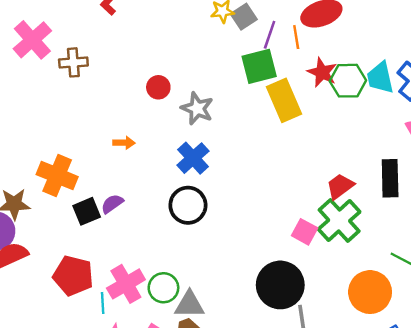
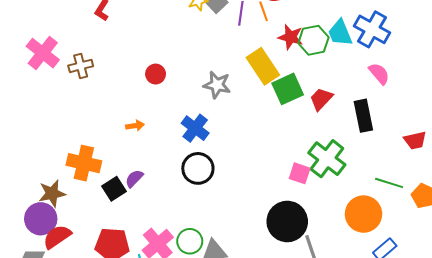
green square: (259, 66) -> (288, 89), moved
gray star: (197, 108) -> (217, 85), moved
red trapezoid: (340, 186) -> (321, 99), moved

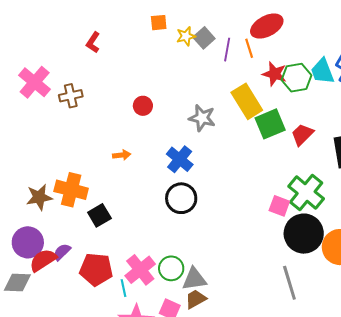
purple semicircle: (134, 178) -> (62, 252), moved
brown star: (52, 193) -> (39, 197), moved
black circle: (287, 221) -> (304, 234), moved

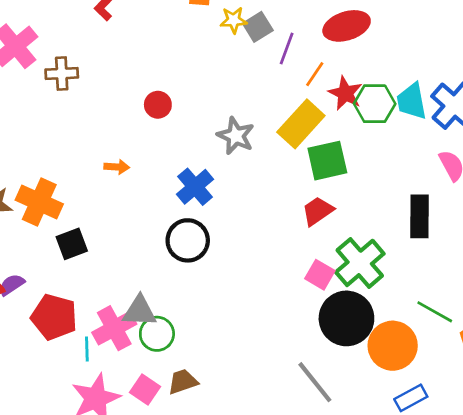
orange line: (249, 48) -> (315, 74), moved, turned 42
yellow rectangle: (247, 101) -> (301, 124), turned 64
red trapezoid: (302, 135) -> (318, 211), moved
gray triangle: (194, 279) -> (140, 311), moved
gray line: (289, 283) -> (315, 382), turned -32

